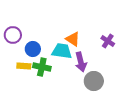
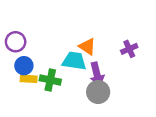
purple cross: (108, 41) -> (129, 49), turned 32
blue circle: (33, 49) -> (24, 66), moved
gray circle: (94, 81) -> (98, 92), moved

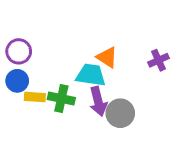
blue circle: (24, 66) -> (17, 81), moved
purple arrow: (97, 74) -> (98, 101), moved

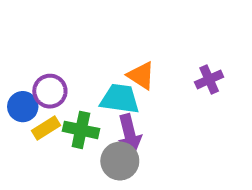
purple circle: (19, 51) -> (50, 91), moved
yellow rectangle: (35, 97) -> (46, 128), turned -36
gray circle: (120, 113) -> (120, 161), moved

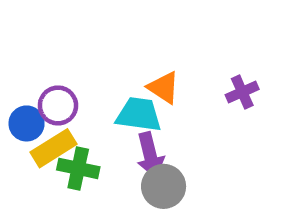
yellow rectangle: (46, 128) -> (53, 148), size x1.4
green cross: (81, 130) -> (78, 168), moved
gray circle: (120, 161) -> (164, 186), moved

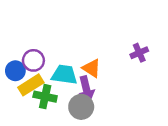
orange triangle: (164, 88) -> (91, 68), moved
cyan trapezoid: (139, 114) -> (64, 75), moved
gray circle: (164, 186) -> (81, 107), moved

